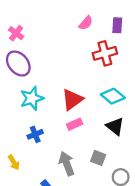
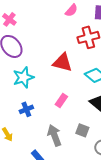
red triangle: (72, 99) -> (62, 62), moved, turned 50
pink rectangle: (75, 124) -> (61, 100), turned -32

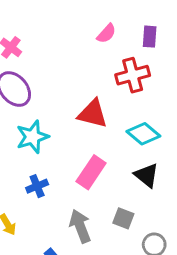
pink rectangle: (61, 100) -> (91, 172), size x1.5

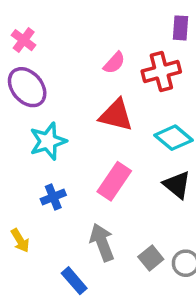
pink semicircle: (106, 34) -> (114, 63), moved
gray square: (123, 218) -> (151, 258), moved, turned 30

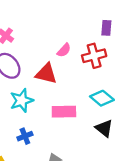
red triangle: (116, 115) -> (46, 74), moved
pink rectangle: (114, 181) -> (64, 112), moved, turned 55

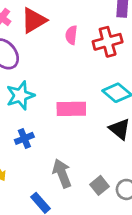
pink semicircle: (64, 50) -> (71, 35), turned 144
red triangle: (46, 74) -> (34, 20), moved, turned -45

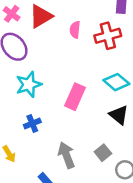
pink rectangle: (71, 109) -> (75, 97), turned -65
gray square: (100, 185) -> (103, 153), moved

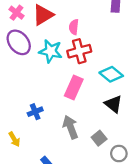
red cross: (108, 36) -> (79, 51), moved
cyan star: (29, 84) -> (51, 51), moved, turned 30
gray arrow: (66, 155) -> (70, 127), moved

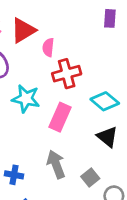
pink semicircle: (74, 27) -> (48, 47), moved
cyan star: (51, 51) -> (26, 99), moved
blue cross: (35, 112) -> (14, 175), moved, turned 32

